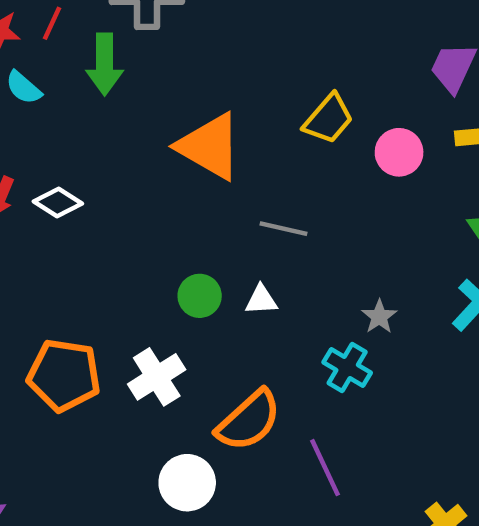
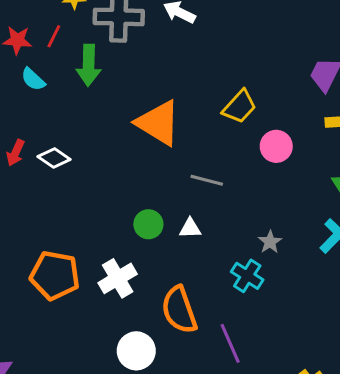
pink circle: (399, 152) -> (276, 146), moved
orange semicircle: (249, 421) -> (179, 310), turned 111

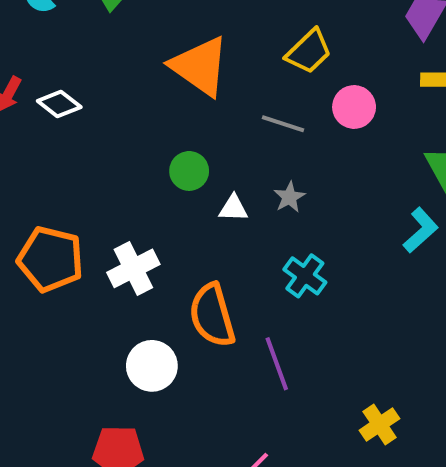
gray line: (207, 180) -> (283, 124), moved
green circle: (148, 224) -> (189, 171), moved
gray star: (270, 242) -> (289, 197), moved

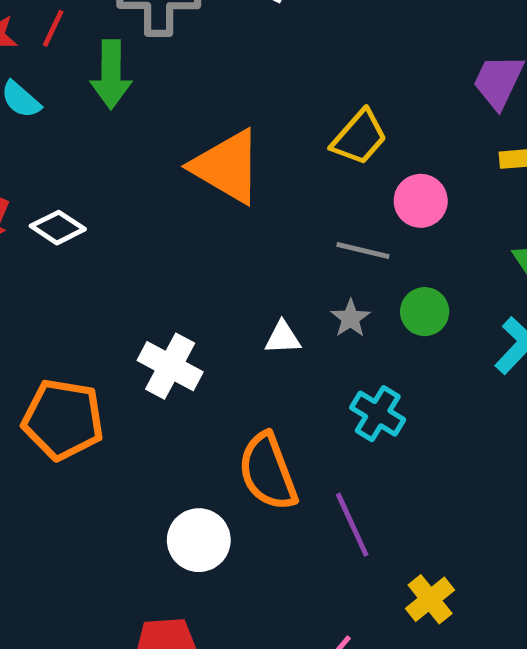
gray line: (283, 124) -> (363, 250), moved
green circle: (189, 171) -> (425, 312), moved
white cross: (133, 268) -> (170, 366), moved, turned -30
yellow cross: (380, 424) -> (430, 599), moved

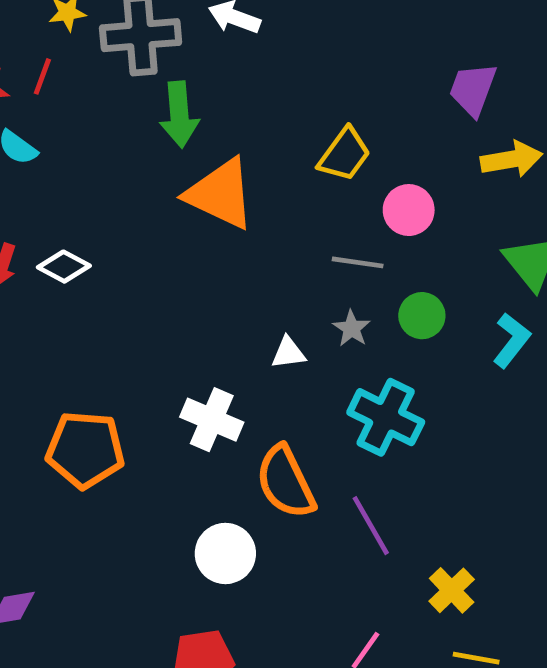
green arrow: (111, 74) -> (179, 114), moved
white cross: (170, 366) -> (212, 420), moved
cyan cross: (378, 414) -> (386, 417), size x1.4

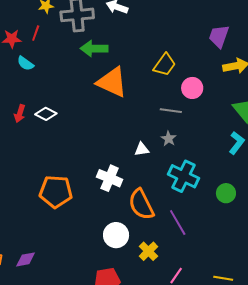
green arrow: (179, 114) -> (94, 49), turned 96
green circle: (422, 316) -> (226, 193), moved
yellow cross: (452, 590) -> (148, 251), moved

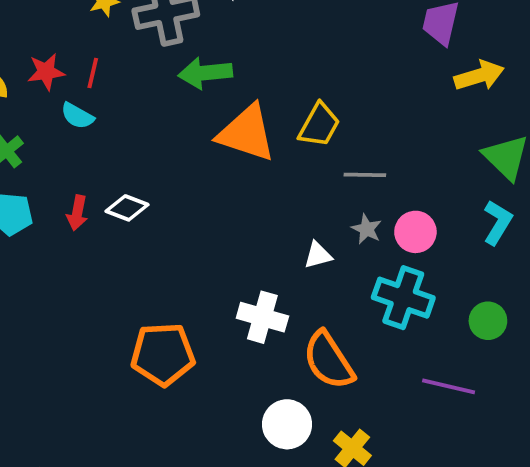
red line: (36, 33) -> (93, 73), moved
yellow trapezoid: (165, 65) -> (319, 125), moved
pink circle: (192, 88) -> (415, 232), moved
purple line: (178, 222) -> (449, 386), moved, turned -40

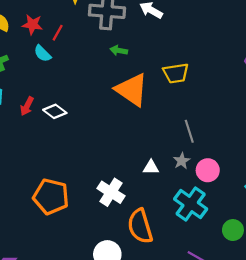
green arrow: (205, 73) -> (119, 50), size x0.6
yellow trapezoid: (319, 125) -> (176, 73), moved, turned 36
gray line: (365, 175) -> (189, 131), turned 55

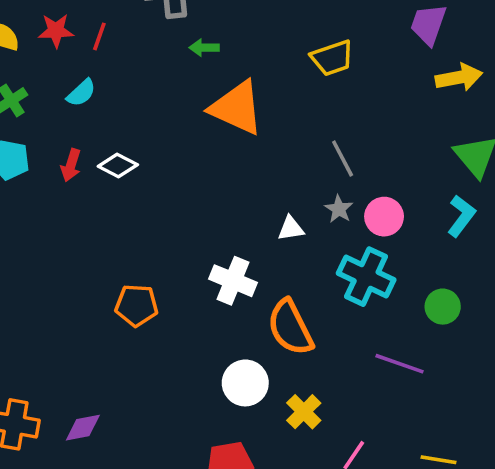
cyan semicircle: (42, 53) -> (81, 93), moved, turned -78
yellow trapezoid: (176, 73) -> (332, 58), moved
orange pentagon: (51, 197) -> (137, 305), size x0.7

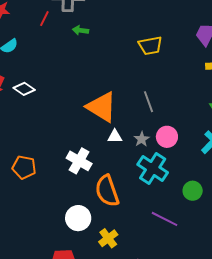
red line: (99, 36) -> (44, 19), moved
orange triangle: (237, 108) -> (102, 107), moved
gray star: (339, 209) -> (142, 139), moved

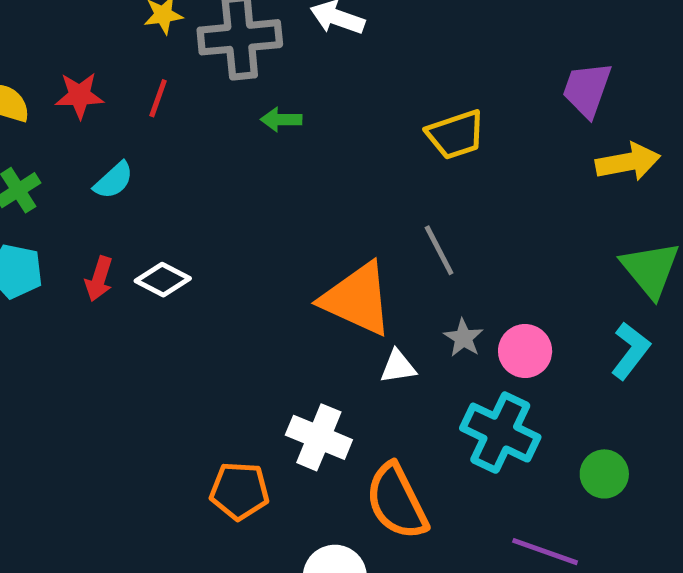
red line: (44, 19) -> (158, 98), moved
gray line: (148, 102) -> (439, 250), moved
gray star: (142, 139) -> (463, 338), moved
orange pentagon: (24, 167) -> (239, 491), moved

